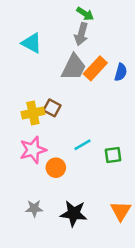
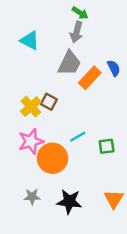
orange rectangle: (95, 68) -> (90, 78), moved
blue semicircle: (121, 72) -> (114, 68), turned -42
yellow cross: (33, 113) -> (31, 107), turned -30
orange circle: (56, 168) -> (52, 158), size x1.6

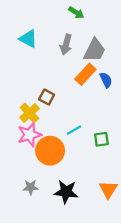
gray arrow: (77, 32) -> (66, 45), moved
gray trapezoid: (69, 63) -> (95, 50), moved
blue semicircle: (114, 68) -> (106, 80), moved
yellow cross: (31, 107) -> (29, 113), moved

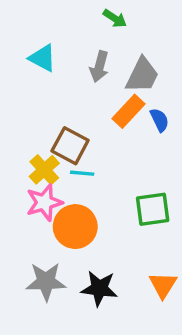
brown square: (47, 97) -> (70, 146), size x1.5
cyan line: (74, 130) -> (82, 173), moved, turned 35
green square: (101, 139) -> (153, 209), size x1.5
gray star: (31, 187) -> (46, 282), size x1.6

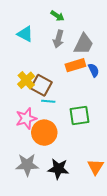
green arrow: (115, 18) -> (57, 16), moved
orange rectangle: (129, 111) -> (75, 65), turned 30
yellow cross: (44, 170) -> (26, 80), moved
green square: (153, 209) -> (79, 115), moved

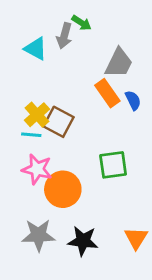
gray arrow: (58, 39) -> (64, 36), moved
orange rectangle: (75, 65) -> (107, 93), turned 72
cyan line: (48, 101) -> (31, 135), moved
pink star: (26, 118) -> (37, 169), turned 30

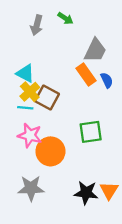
gray arrow: (64, 36) -> (37, 25), moved
cyan triangle: (36, 49) -> (25, 73), moved
black star: (83, 241) -> (86, 193), moved

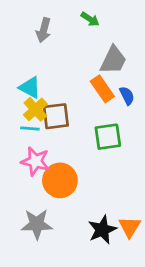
green arrow: (65, 18) -> (90, 19), moved
brown square: (47, 97) -> (56, 116), turned -35
green square: (91, 132) -> (108, 137), moved
black star: (86, 193) -> (102, 230), turned -30

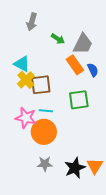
green arrow: (90, 19) -> (58, 39), moved
cyan line: (30, 128) -> (46, 111), moved
gray star: (37, 224) -> (45, 164), moved, size x0.7

